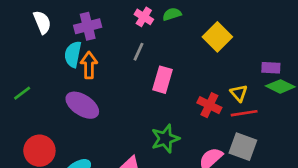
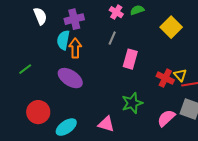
yellow triangle: (239, 93) -> (180, 75), moved

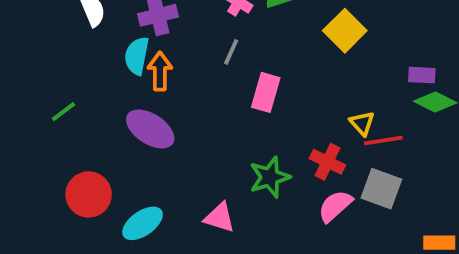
red cross: (165, 78) -> (327, 162), moved

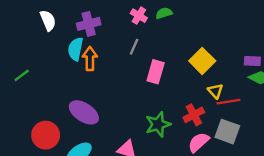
yellow square: (345, 31) -> (202, 61), moved
green line: (64, 112) -> (22, 75), moved
purple ellipse: (150, 129) -> (84, 112), moved
red cross: (327, 162) -> (194, 115), turned 36

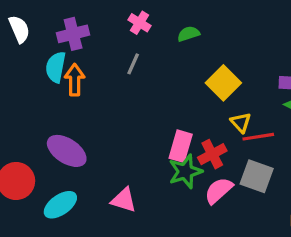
green semicircle: (164, 13) -> (189, 34), moved
pink rectangle: (156, 72) -> (181, 146), moved
green star: (158, 124) -> (185, 172), moved

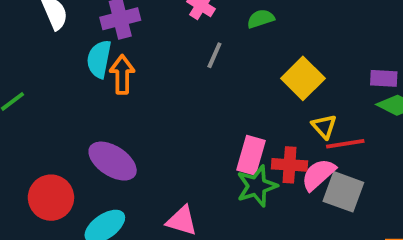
gray line: (133, 64) -> (214, 55), moved
red cross: (212, 154) -> (290, 165), turned 32
pink semicircle: (219, 190) -> (318, 175), moved

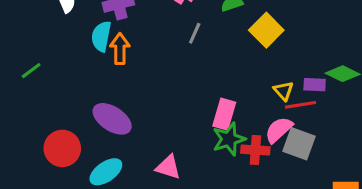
yellow square: (303, 78) -> (266, 30), moved
purple rectangle: (384, 78) -> (315, 85), moved
red cross: (290, 165) -> (255, 150), moved

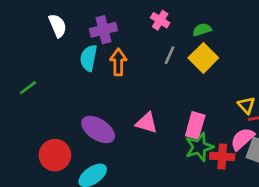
yellow square: (266, 30) -> (203, 58), moved
orange arrow: (120, 49) -> (118, 62), moved
pink triangle: (168, 167) -> (147, 123), moved

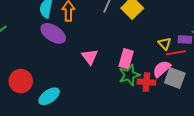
pink triangle: (147, 123) -> (90, 57), turned 36
purple ellipse: (98, 129) -> (53, 33), moved

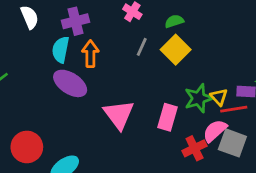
pink triangle: (90, 57) -> (119, 115), size x1.4
green star: (129, 75) -> (199, 98), moved
red cross: (146, 82) -> (195, 148), turned -30

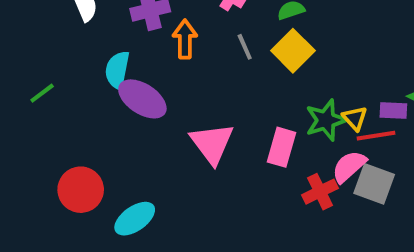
gray line: (142, 47) -> (245, 47), turned -48
cyan semicircle: (61, 50) -> (117, 70), moved
orange arrow: (90, 54) -> (185, 39), moved

